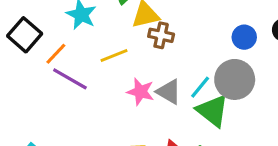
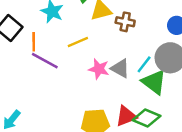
brown cross: (161, 35) -> (125, 22), moved
orange line: (56, 54) -> (34, 42), turned -42

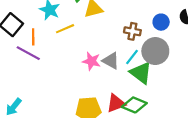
brown cross: (125, 22) -> (132, 31), moved
yellow line: (78, 42) -> (65, 29), moved
purple line: (45, 61) -> (28, 53), moved

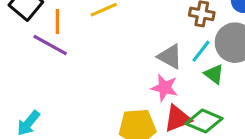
pink star: (91, 61) -> (164, 88), moved
green triangle: (141, 73) -> (214, 74), size x0.6

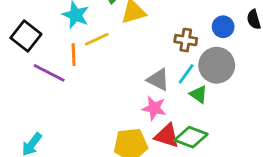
orange line: (57, 22) -> (74, 55), moved
red triangle: (178, 118) -> (167, 136), turned 40

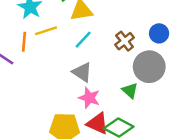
brown cross: (186, 40) -> (125, 41), turned 36
cyan line: (186, 74) -> (83, 40), moved
gray triangle: (158, 80) -> (82, 72), moved

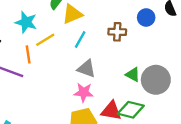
brown cross: (125, 41) -> (117, 32), turned -36
gray circle: (149, 67) -> (156, 80), moved
pink star: (89, 98) -> (84, 92), moved

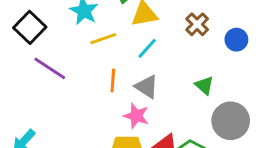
brown cross: (117, 32) -> (197, 24), moved, turned 30
orange line: (28, 54) -> (113, 81), moved
green triangle: (133, 75) -> (204, 85), moved

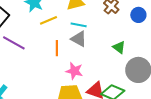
cyan line: (147, 48) -> (79, 25), turned 63
gray triangle: (147, 87) -> (79, 39), moved

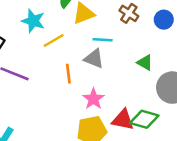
cyan line: (79, 25) -> (103, 40), moved
pink star: (74, 71) -> (93, 99), turned 30

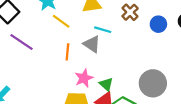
yellow line: (54, 41) -> (61, 21), turned 54
green triangle: (145, 63) -> (106, 84), moved

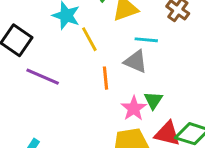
yellow line: (61, 21) -> (89, 39), turned 36
green triangle: (106, 84) -> (153, 100), moved, turned 32

